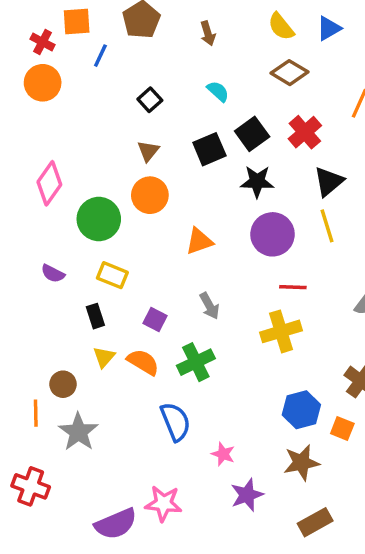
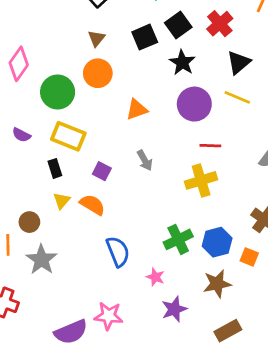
black star: (257, 182) -> (182, 63), turned 30
yellow line: (327, 226) -> (237, 97), turned -50
yellow rectangle: (112, 275) -> (68, 136), size x1.4
green cross: (196, 362) -> (178, 239), moved

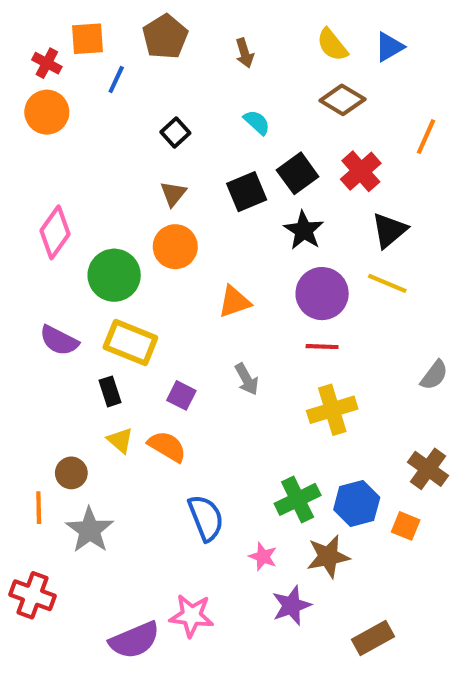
purple semicircle: (21, 135) -> (59, 340), size x1.4
red line: (210, 146) -> (322, 347), moved
yellow triangle: (62, 201) -> (120, 440), turned -30
brown star: (217, 284) -> (328, 557), moved

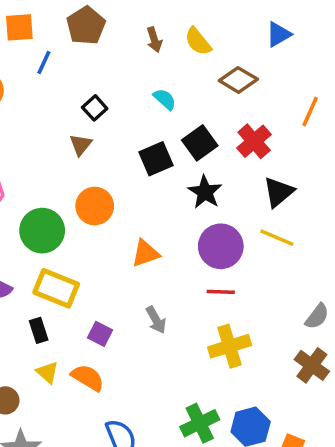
yellow semicircle: (332, 45) -> (198, 41), moved
brown triangle: (173, 194) -> (81, 145), moved
brown cross: (428, 469) -> (312, 365), moved

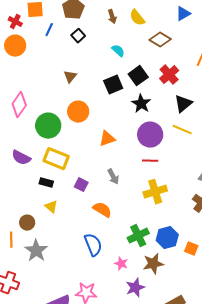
black square: (95, 108) -> (78, 36), moved
black rectangle: (39, 330) -> (46, 183), turned -56
orange semicircle: (88, 378) -> (102, 210), moved

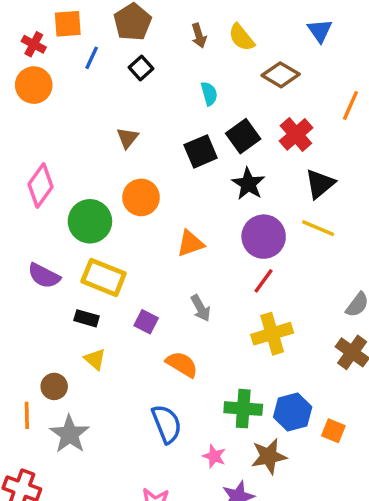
blue triangle: (183, 14) -> (320, 31), turned -35
cyan semicircle: (118, 51) -> (209, 94), turned 32
red line: (150, 161) -> (264, 281), turned -56
green cross: (138, 236) -> (243, 409), turned 30

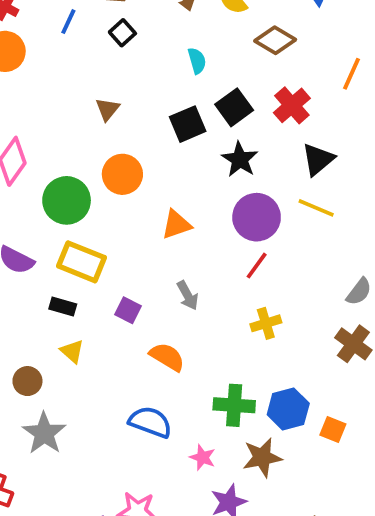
yellow cross: (272, 334) -> (266, 323), size x0.7
blue semicircle: (167, 424) -> (150, 422), turned -48

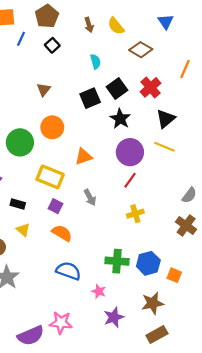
yellow rectangle: (81, 262) -> (50, 177), moved
orange semicircle: (167, 357) -> (62, 233), moved
brown star: (262, 457) -> (153, 303), moved

